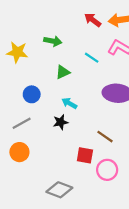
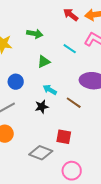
brown line: (105, 137) -> (74, 103), moved
pink circle: (107, 170) -> (72, 171), moved
gray diamond: (59, 190) -> (41, 153), moved

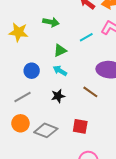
cyan line: (70, 49) -> (86, 37), turned -64
cyan arrow: (50, 90) -> (60, 71), moved
gray diamond: (41, 153) -> (46, 130), moved

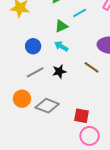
cyan line: (86, 37) -> (79, 13), moved
gray line: (23, 97) -> (35, 72), moved
red square: (80, 126) -> (81, 116), moved

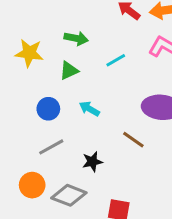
green triangle: (61, 26) -> (69, 71), moved
black star: (59, 71) -> (92, 162), moved

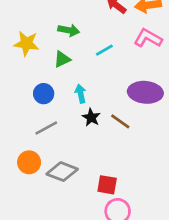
cyan arrow: (89, 109) -> (81, 94), turned 48
black star: (92, 162) -> (91, 117), moved, turned -30

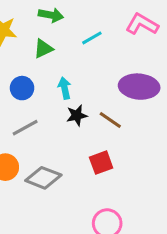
black star: (91, 117) -> (77, 115), turned 30
red square: (107, 185) -> (101, 163), moved, turned -30

